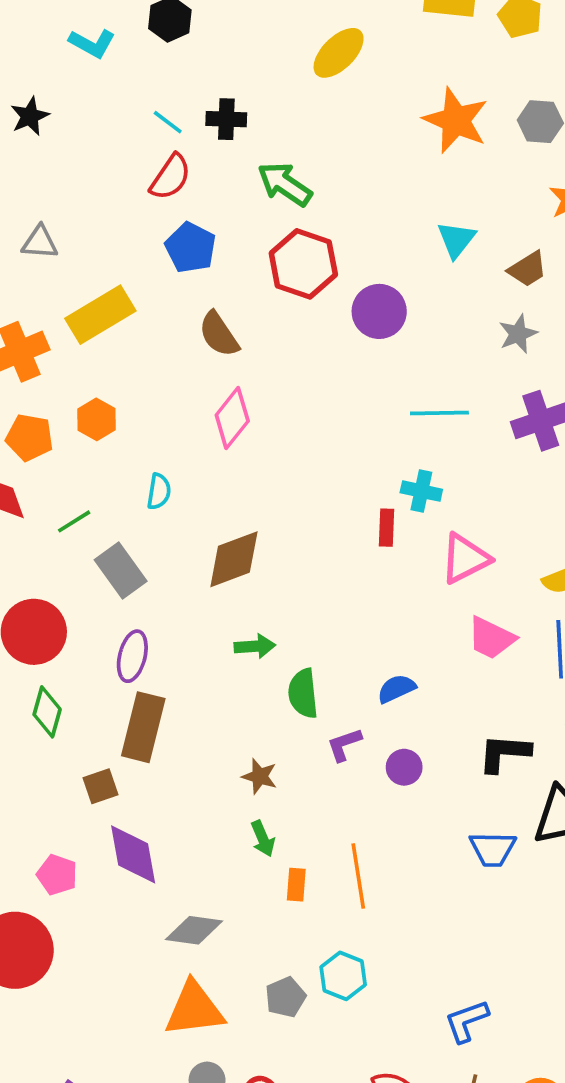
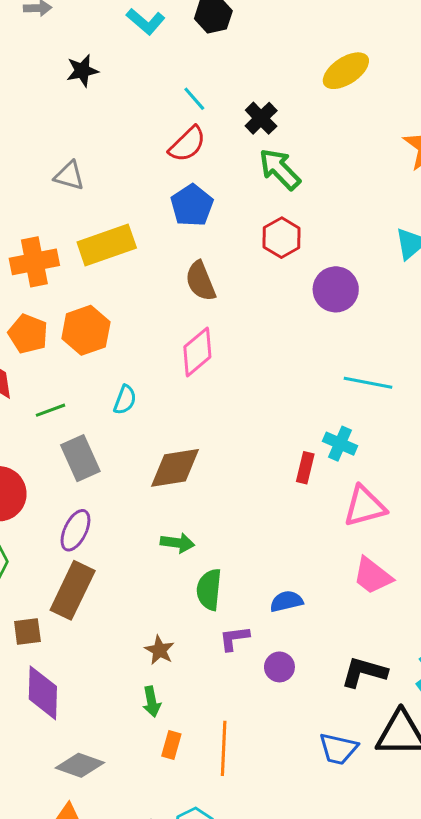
black cross: (226, 119) -> (261, 118), moved, turned 32
red hexagon: (303, 264) -> (282, 238), size x0.7
orange hexagon: (96, 419) -> (86, 330), size x1.4

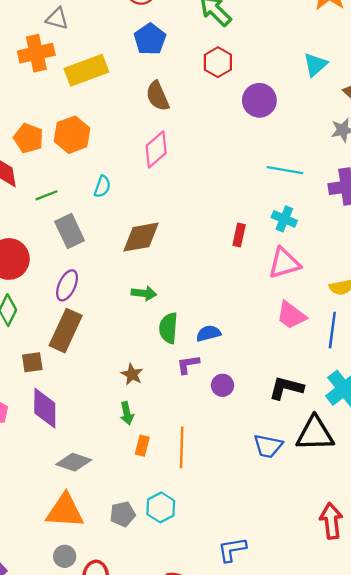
orange cross: (34, 262) -> (36, 53), moved
cyan cross: (340, 444) -> (284, 219), moved
blue semicircle: (286, 601) -> (208, 333), moved

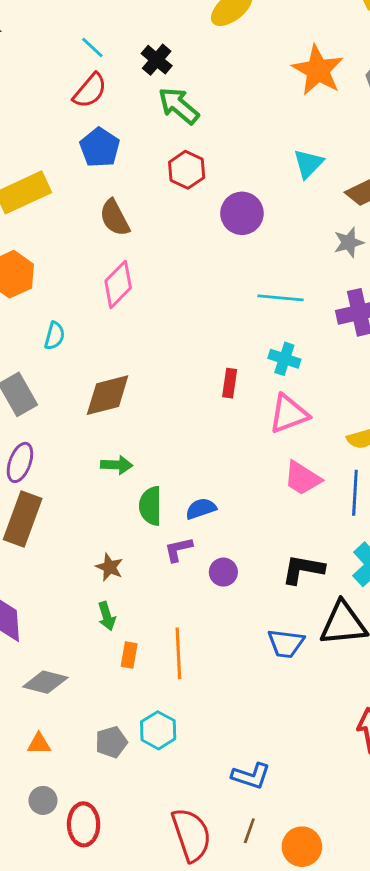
orange triangle: (65, 511) -> (39, 744), size x0.5
blue L-shape: (232, 550) -> (251, 776), turned -148

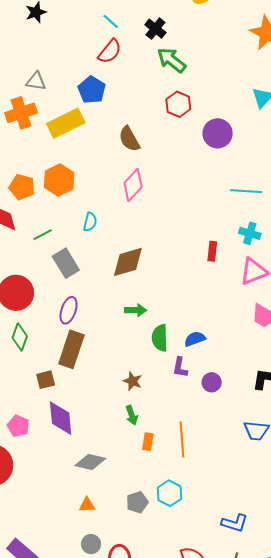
blue pentagon: (100, 148) -> (92, 90), moved
purple L-shape: (178, 549) -> (180, 367), turned -65

